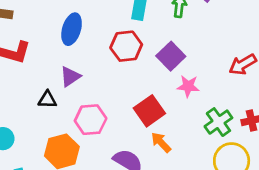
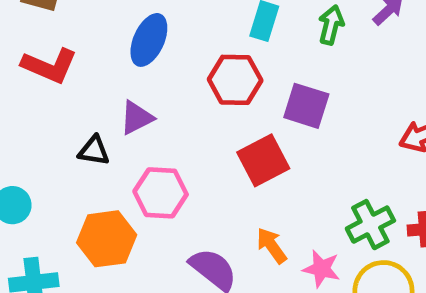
purple square: (171, 56) -> (306, 106), turned -36
pink star: (188, 86) -> (321, 269), moved
red square: (149, 111) -> (263, 160), moved

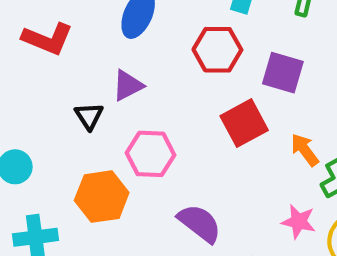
black triangle: (94, 151) -> (89, 116), turned 48
orange arrow: (272, 246) -> (305, 150), moved

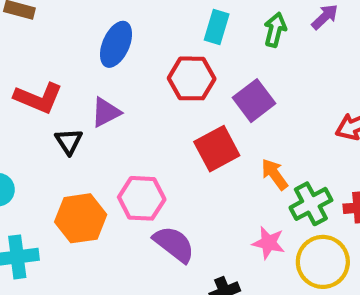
red L-shape: (47, 39) -> (38, 98), moved
purple square: (283, 73) -> (254, 101), turned 36
pink hexagon: (151, 154) -> (142, 198), moved

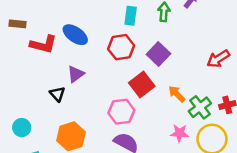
blue ellipse: (116, 44) -> (75, 35), turned -70
red L-shape: (38, 98) -> (43, 44), moved
pink hexagon: (142, 198) -> (121, 112), moved

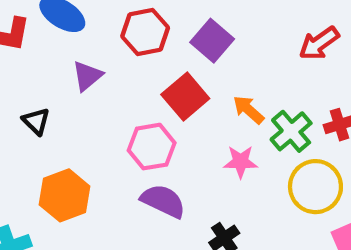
purple triangle: (76, 74) -> (87, 76), moved
pink star: (179, 133) -> (241, 162), moved

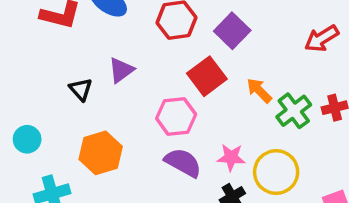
purple triangle: (87, 76) -> (121, 70), moved
pink star: (241, 162) -> (231, 157), moved
yellow circle: (315, 187) -> (276, 172), moved

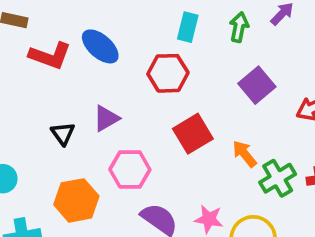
purple square: (232, 31) -> (257, 85), moved
pink hexagon: (176, 116) -> (130, 169), moved

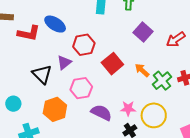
red hexagon: (168, 73) -> (84, 45), moved
black triangle: (63, 134) -> (42, 74), size x1.5

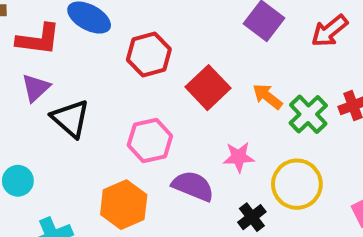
purple triangle: (64, 62) -> (36, 88), moved
pink star: (128, 108) -> (239, 157), moved
orange hexagon: (55, 109) -> (124, 205), moved

